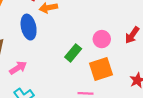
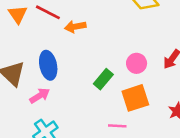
blue ellipse: (29, 27) -> (48, 65), moved

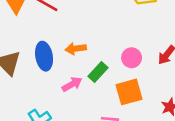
orange arrow: (75, 27) -> (76, 49), moved
pink arrow: (40, 96) -> (72, 84), moved

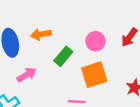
pink arrow: (72, 84) -> (27, 75), moved

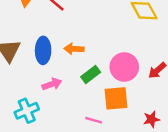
pink circle: (95, 41) -> (124, 67), size x1.5

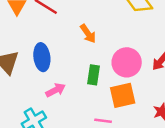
orange arrow: (74, 49) -> (88, 34), moved, turned -120
green rectangle: (91, 75) -> (94, 75), turned -36

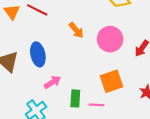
pink circle: (127, 62) -> (110, 39), moved
green rectangle: (94, 75) -> (75, 98), moved

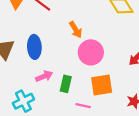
pink circle: (110, 39) -> (91, 52), moved
green rectangle: (75, 98) -> (66, 84), moved

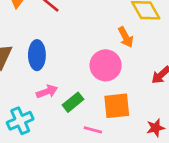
orange arrow: (76, 30) -> (126, 37), moved
green rectangle: (66, 84) -> (73, 102), turned 35

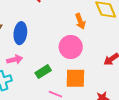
orange arrow: (126, 37) -> (80, 21), moved
pink arrow: (47, 92) -> (15, 60), moved

